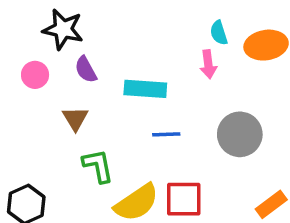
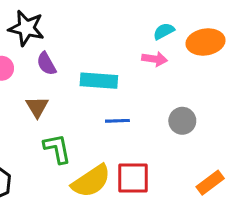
cyan semicircle: (219, 33) -> (164, 31), turned 80
pink arrow: (208, 64) -> (155, 59), turned -75
gray circle: (240, 134) -> (182, 121), size x0.7

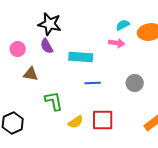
black star: (26, 28) -> (50, 24), moved
brown triangle: (37, 107) -> (31, 74), moved, turned -49
yellow semicircle: (91, 181) -> (76, 122), size x0.6

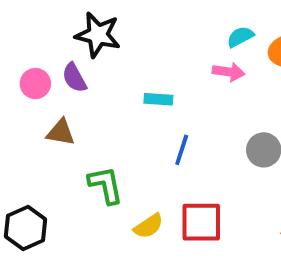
purple semicircle: (47, 46) -> (74, 78), moved
cyan rectangle: (81, 57) -> (158, 99), size x0.6
blue line: (93, 83) -> (182, 150), turned -70

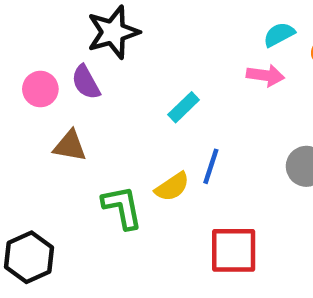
black star: (98, 35) -> (113, 32), turned -30
cyan rectangle: (158, 99) -> (184, 107), turned -48
yellow semicircle: (149, 226) -> (172, 187), moved

